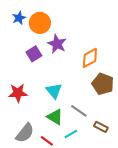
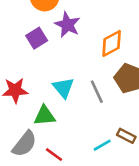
gray line: (79, 111) -> (97, 92), moved, turned 30
green triangle: (55, 117) -> (45, 116), moved, turned -36
cyan line: (71, 134) -> (102, 145), moved

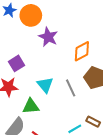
purple square: (37, 38) -> (17, 63), moved

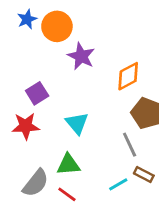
gray line: (71, 88) -> (130, 145), moved
green triangle: (31, 106) -> (68, 164), moved

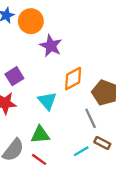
orange diamond: (128, 76) -> (73, 79), moved

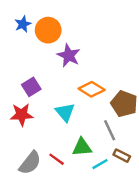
orange diamond: (73, 79) -> (92, 89), turned 60
green triangle: (40, 135) -> (82, 147), moved
red line: (39, 159) -> (57, 159), moved

